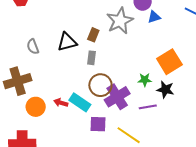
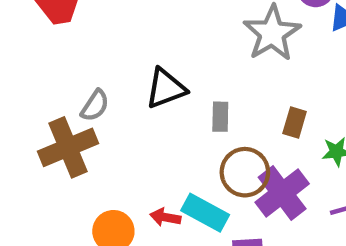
brown rectangle: (93, 35) -> (295, 123), moved
gray semicircle: (33, 47) -> (95, 106), turned -119
brown cross: (18, 81) -> (68, 147), moved

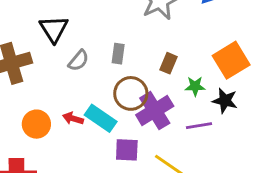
black triangle: (166, 88) -> (54, 29), moved, turned -48
gray semicircle: (95, 106) -> (79, 61), moved

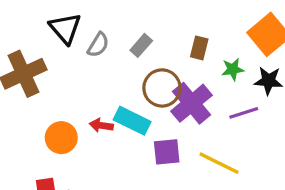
gray rectangle: (118, 54) -> (141, 45), turned 42
gray semicircle: (79, 61) -> (98, 45), moved

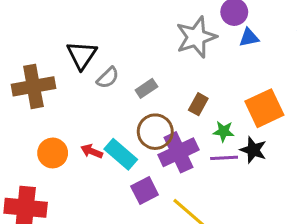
purple line: (244, 113) -> (224, 158), moved
purple square: (167, 152) -> (145, 191), turned -36

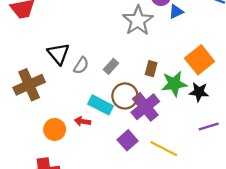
green star: (224, 131) -> (174, 84), size x1.6
cyan rectangle: (121, 154) -> (101, 105), moved
purple line: (224, 158) -> (209, 127), moved

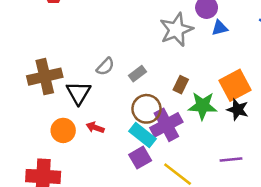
black triangle: (58, 54) -> (79, 93), moved
black star: (199, 92) -> (238, 110), moved
cyan rectangle: (101, 105) -> (142, 135), moved

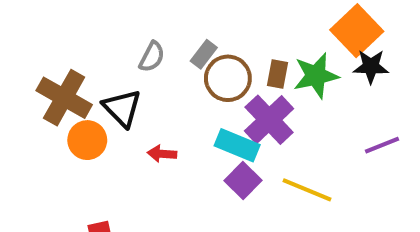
brown cross: (45, 77) -> (64, 98), turned -32
brown rectangle: (181, 85) -> (277, 74), moved
brown circle: (146, 109) -> (228, 78), moved
orange circle: (63, 130) -> (87, 140), moved

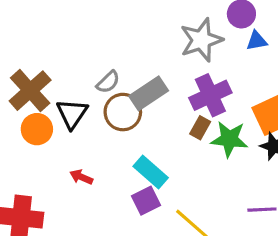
gray rectangle: (204, 54) -> (149, 93), size x1.6
brown circle: (228, 78) -> (123, 112), moved
purple cross: (269, 120) -> (210, 95), moved
red arrow: (162, 154) -> (81, 177), moved

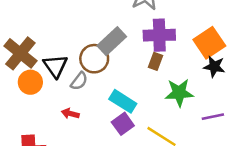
gray semicircle: (108, 82) -> (79, 81), moved
purple cross: (210, 95) -> (159, 35), turned 32
green star: (229, 139) -> (179, 93), moved

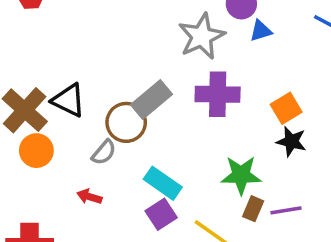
orange square: (209, 43) -> (286, 108), size x0.7
brown rectangle: (155, 61) -> (253, 209), moved
black triangle: (55, 66) -> (68, 100), moved, turned -32

